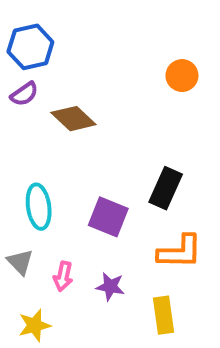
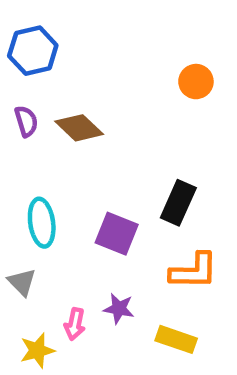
purple semicircle: (24, 94) -> (26, 121), moved, turned -72
pink arrow: (63, 276) -> (75, 324), moved
yellow rectangle: (164, 315) -> (176, 339), turned -63

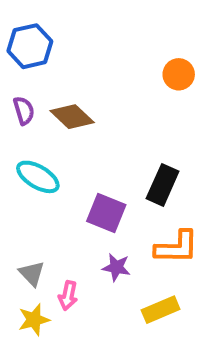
cyan ellipse: (42, 223) -> (38, 177), moved, turned -51
gray triangle: (22, 282) -> (32, 273), moved
purple star: (119, 309) -> (116, 267), moved
yellow rectangle: (176, 339) -> (161, 310), turned -42

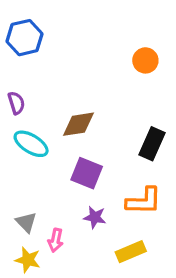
purple semicircle: (24, 111) -> (16, 103), moved
brown diamond: (72, 117) -> (78, 124), moved, turned -52
black rectangle: (163, 185) -> (152, 144), moved
yellow star: (34, 320) -> (28, 260), turned 30

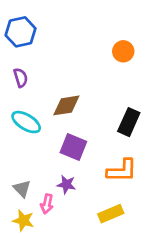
purple semicircle: (16, 103) -> (21, 78), moved
purple star: (95, 217) -> (66, 184), moved

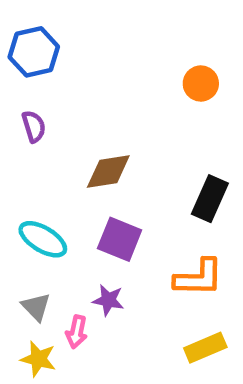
cyan ellipse: (26, 122) -> (43, 239), moved
yellow rectangle: (111, 214) -> (205, 348), moved

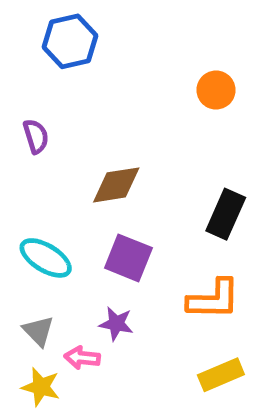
blue hexagon: (34, 52) -> (70, 41), moved
pink arrow: (77, 332) -> (82, 358), turned 84

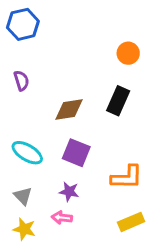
blue hexagon: (70, 41) -> (23, 24), moved
black rectangle: (226, 214) -> (118, 101), moved
pink arrow: (82, 358) -> (62, 218), moved

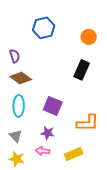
blue hexagon: (23, 24) -> (44, 28), moved
brown diamond: (69, 109) -> (21, 78), moved, turned 45
cyan ellipse: (27, 153) -> (19, 106), turned 60
yellow rectangle: (131, 222) -> (74, 154), moved

